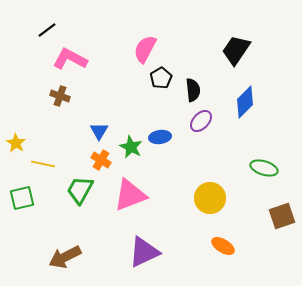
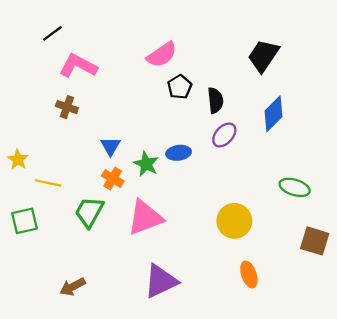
pink semicircle: (145, 49) -> (162, 55), turned -152
brown square: (282, 216) -> (315, 241), turned 36
orange ellipse: (223, 246) -> (249, 274), turned 40
brown arrow: (65, 257) -> (73, 287), size x0.7

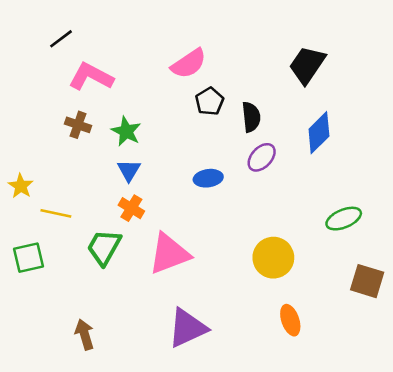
green star: (146, 164) -> (126, 131), moved
green ellipse: (295, 187) -> (344, 219), turned -40
brown arrow: (73, 287) -> (85, 334), turned 100

